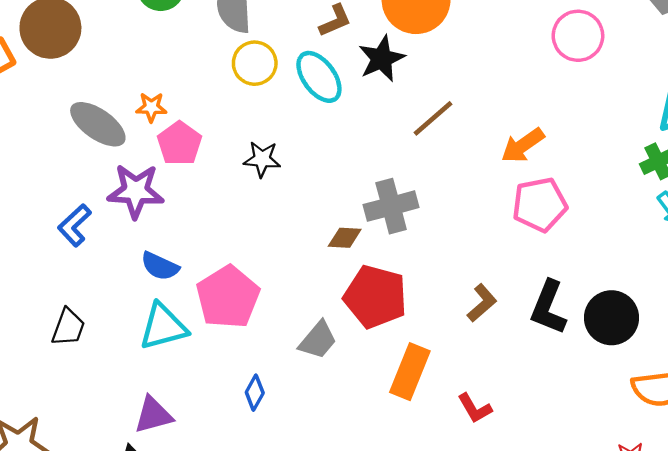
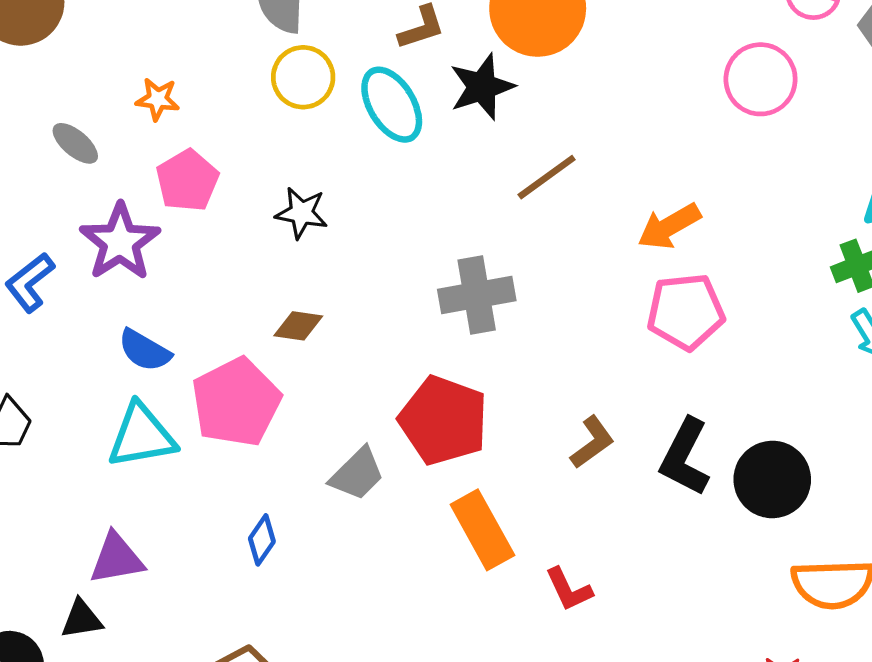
orange star: (151, 107) -> (158, 99), moved
gray ellipse: (98, 124) -> (75, 143), size x0.6
purple star: (136, 191) -> (120, 242), turned 30
brown diamond: (345, 238) -> (298, 326), moved
orange rectangle: (410, 372) -> (482, 530), turned -56

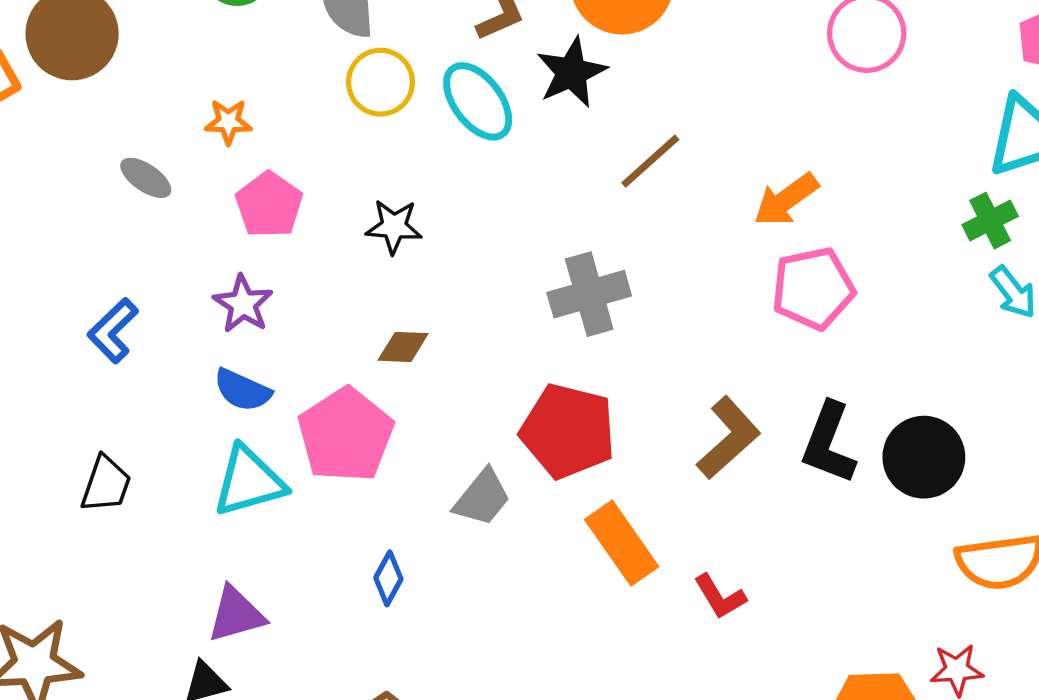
purple star: (120, 242) -> (243, 304), moved, size x0.7
brown L-shape: (592, 442) -> (728, 438), size x1.4

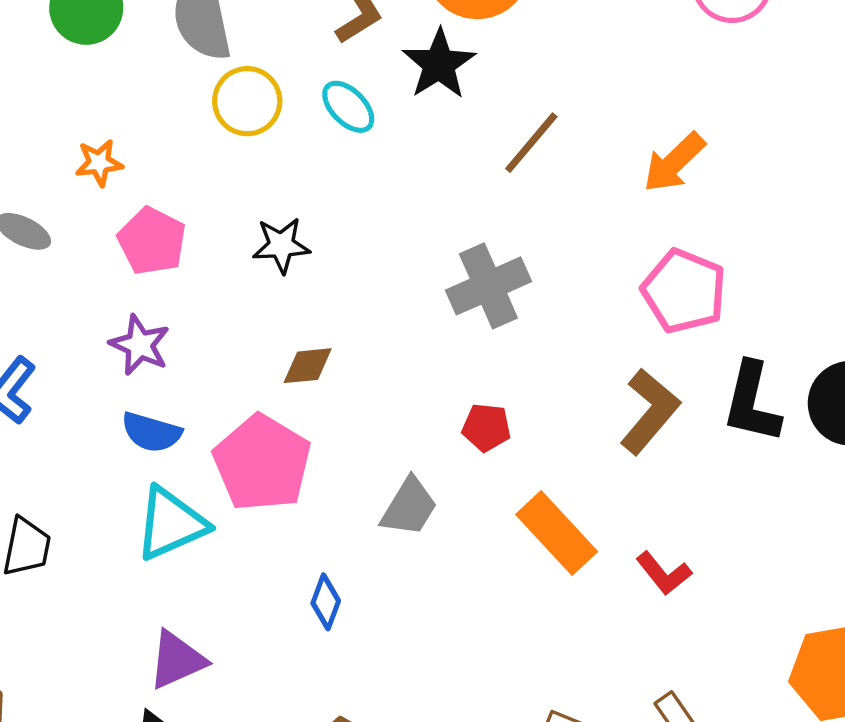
cyan ellipse: (478, 101) -> (348, 107), size x0.7
pink pentagon: (813, 288) -> (684, 291), moved, turned -30
red pentagon: (568, 431) -> (486, 427), size x0.5

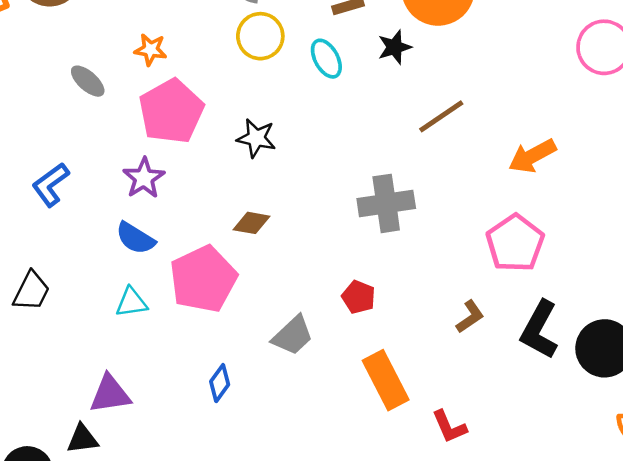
black star: (439, 64) -> (395, 47), size x0.7
pink pentagon: (152, 241) -> (171, 111), size x1.4
brown L-shape: (650, 411) -> (470, 317), size x0.6
cyan triangle: (171, 524) -> (131, 302), size x0.6

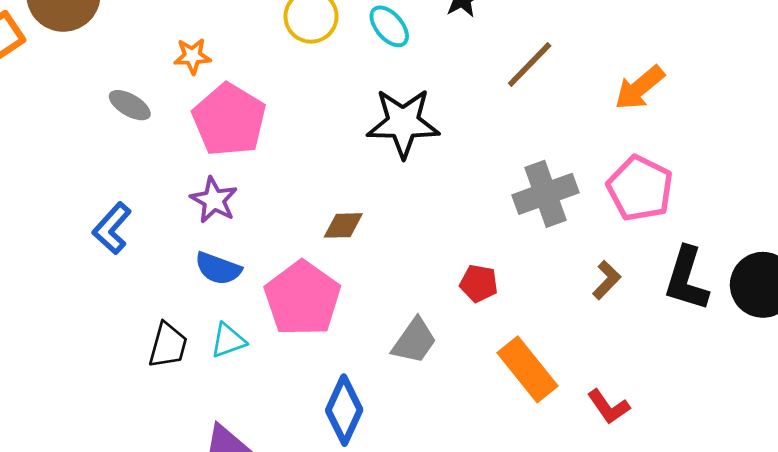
black star: (256, 138) -> (403, 123), moved, size x1.6
gray cross: (386, 203) -> (545, 194), moved
black trapezoid: (31, 291) -> (168, 345), moved
blue diamond: (220, 383) -> (344, 410), size x1.6

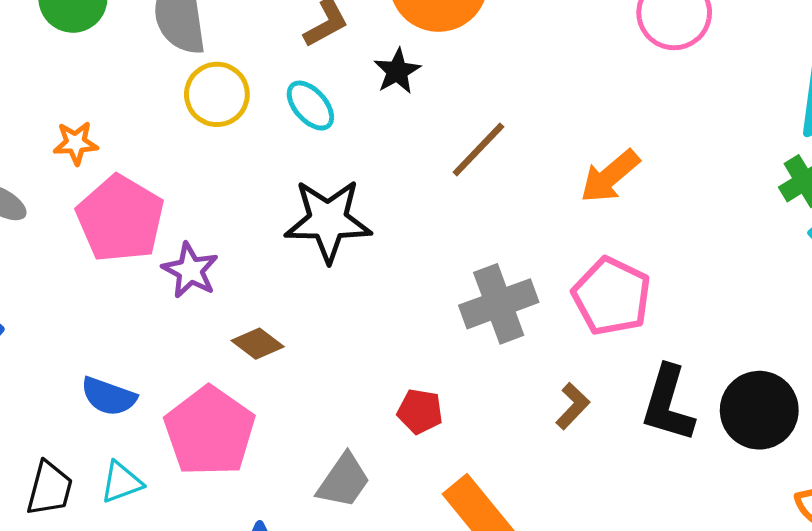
purple star: (214, 200) -> (190, 270), moved
brown diamond: (343, 225) -> (258, 344), turned 39

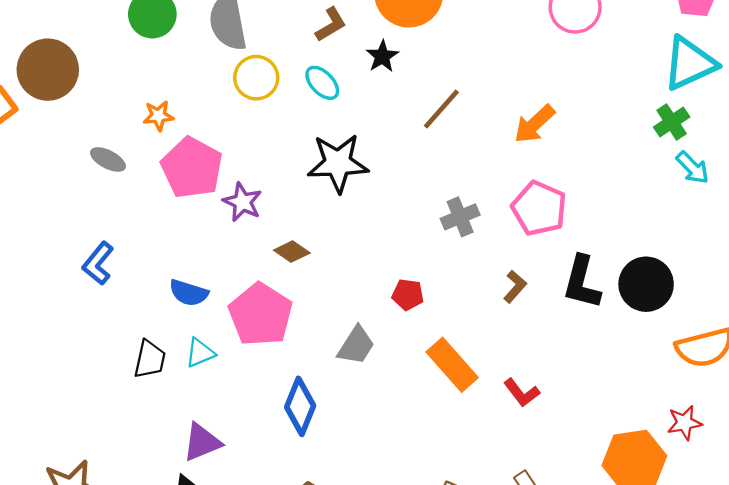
gray cross: (499, 304) -> (460, 217), size x0.7

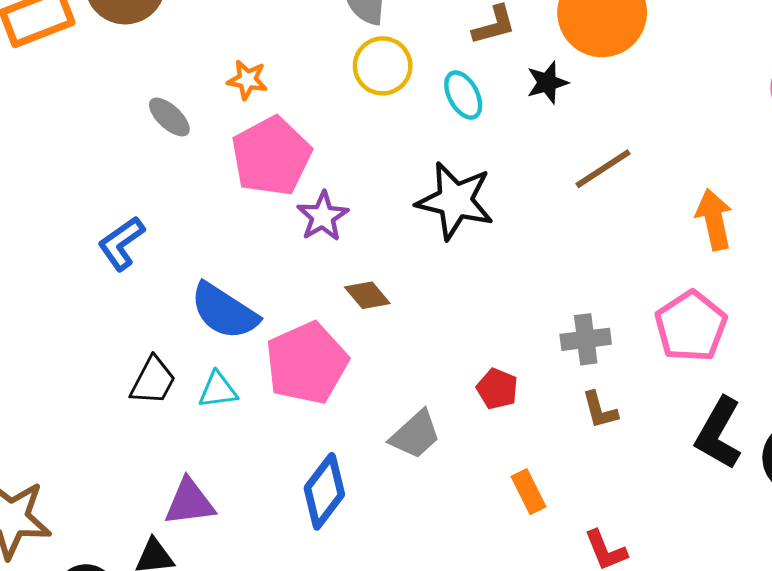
orange arrow: (535, 124) -> (714, 220), turned 105
gray cross: (460, 217) -> (586, 339), moved
brown L-shape: (515, 287) -> (600, 410), moved, turned 108
blue semicircle: (189, 293) -> (224, 311), size x1.4
orange rectangle: (452, 365) -> (529, 492), size x0.6

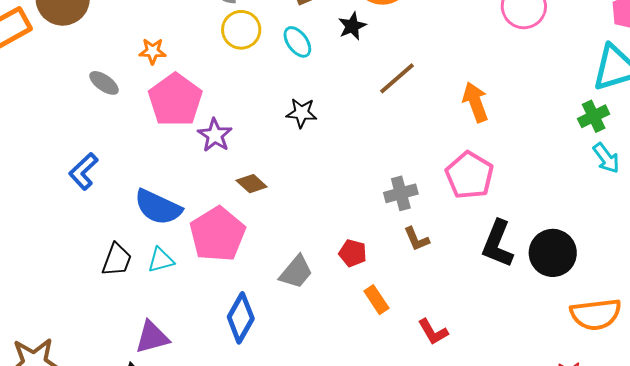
black star: (455, 201) -> (302, 113), size x0.6
red pentagon: (497, 389) -> (353, 253), moved

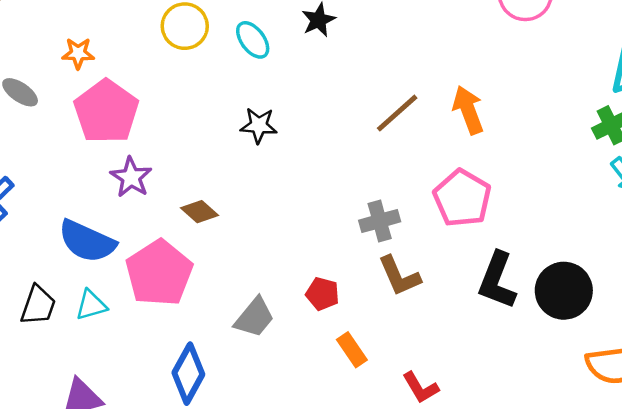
brown line: (397, 78) -> (397, 113), moved
purple star: (215, 135) -> (131, 177), moved
brown L-shape: (417, 239) -> (399, 276), size x1.4

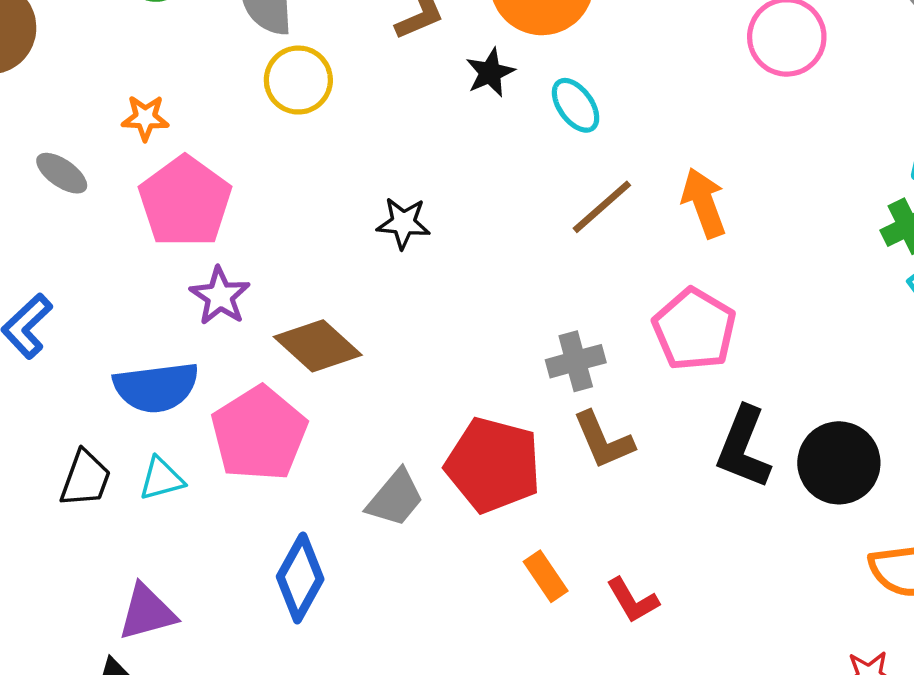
cyan ellipse: (253, 40) -> (576, 105), moved
brown diamond: (200, 212) -> (318, 346), size x1.6
blue semicircle: (87, 241) -> (156, 387), turned -32
red pentagon: (323, 294) -> (493, 465), size x2.0
orange rectangle: (352, 350) -> (546, 576), moved

